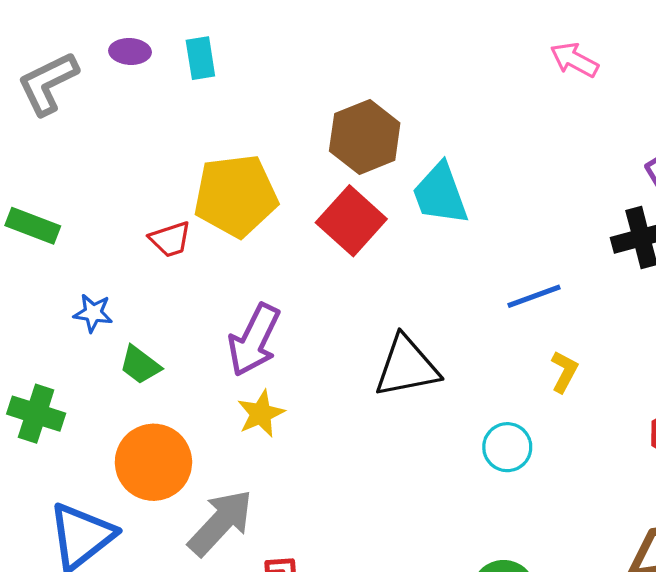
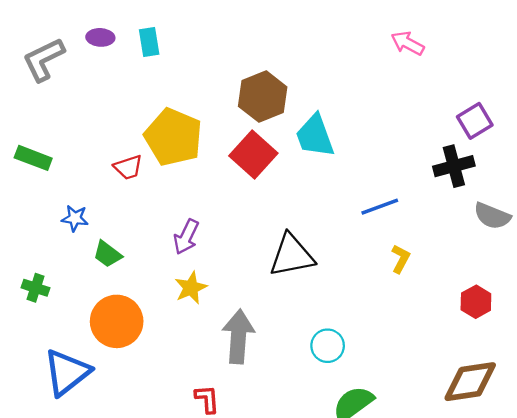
yellow pentagon: (236, 196) -> (173, 137), turned 30
purple arrow: (254, 340) -> (186, 237), size x0.7
green cross: (36, 414) -> (35, 288), size x0.7
cyan circle: (507, 447) -> (328, 346), moved
gray arrow: (221, 523) -> (238, 336), moved, turned -39

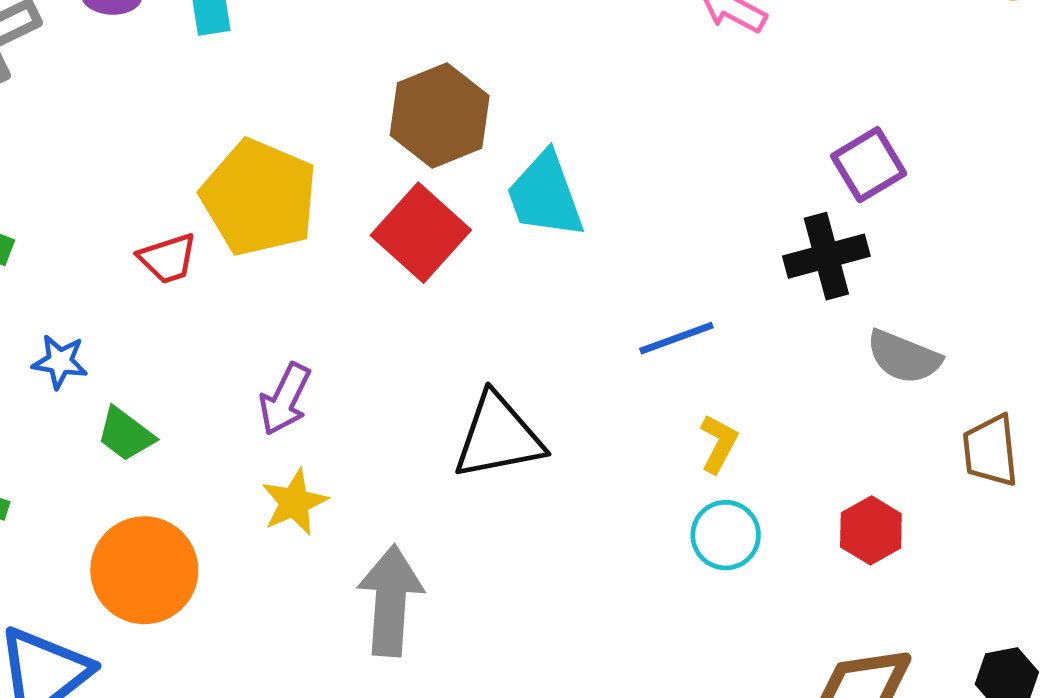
cyan circle: (328, 346) -> (726, 535), moved

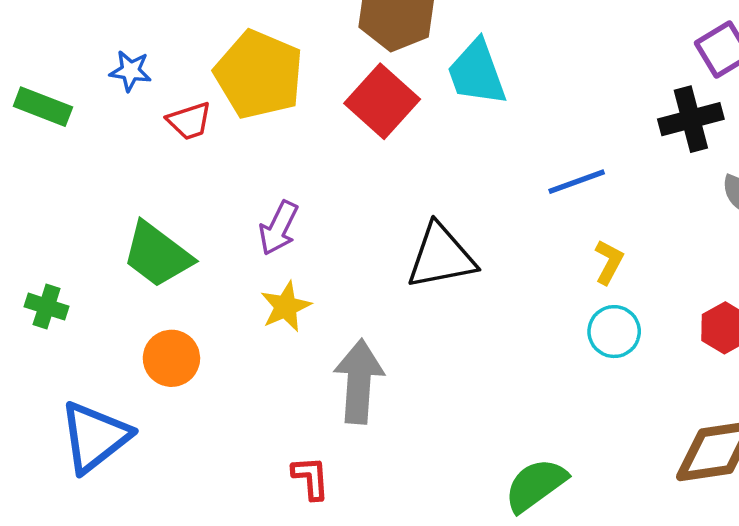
blue star: (60, 362) -> (130, 71), moved
green trapezoid: (126, 434) -> (157, 255), size x1.6
orange circle: (144, 570) -> (171, 358), size x0.7

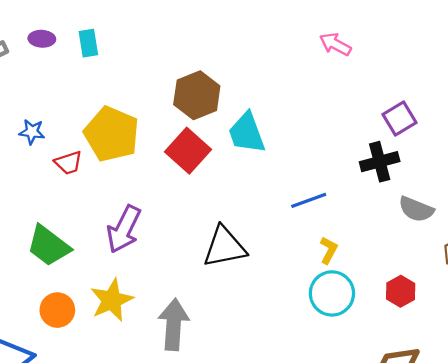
purple arrow: (279, 228) -> (124, 229), size x1.4
yellow star: (286, 307) -> (112, 300), moved, size x1.4
cyan circle: (614, 332) -> (332, 293), size x1.4

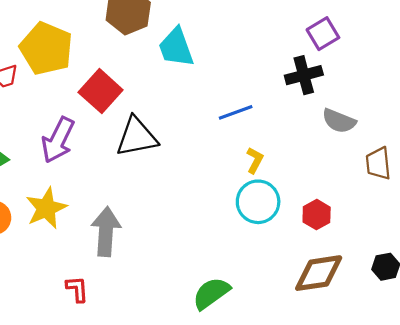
red square: (188, 151) -> (101, 91), moved
black triangle: (225, 247) -> (137, 137), moved
red hexagon: (401, 291) -> (317, 215), moved

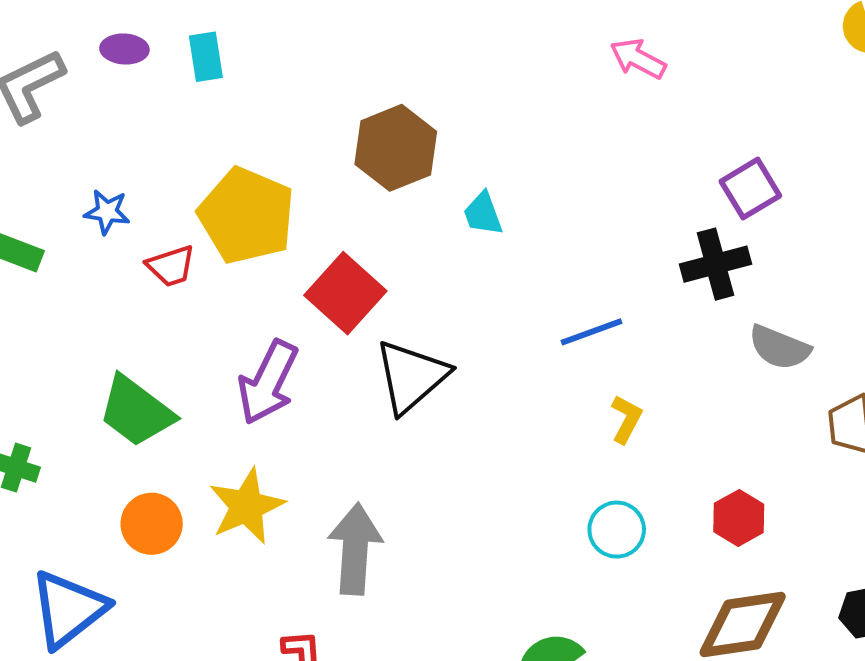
cyan trapezoid: (176, 47) -> (483, 214), size x0.6
black triangle: (137, 137) -> (411, 376), turned -30
cyan circle: (258, 202) -> (617, 530), moved, size x0.7

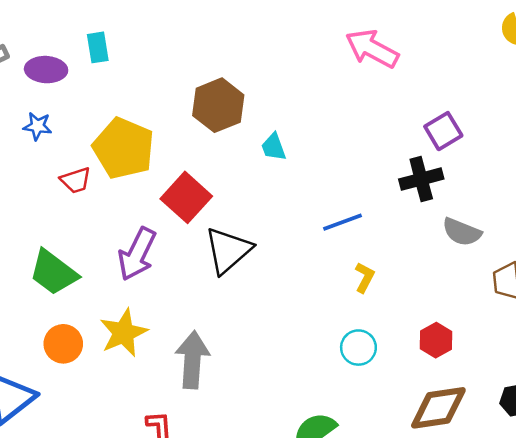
purple ellipse: (124, 49) -> (46, 70), moved, size x1.4
pink arrow: (638, 59) -> (372, 49), size x1.5
blue star: (107, 212) -> (37, 126), moved

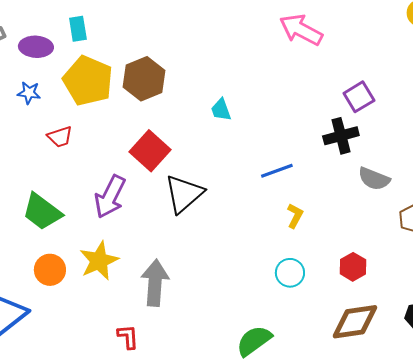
brown hexagon: (218, 105) -> (144, 79), moved
yellow pentagon: (124, 148) -> (88, 81), moved

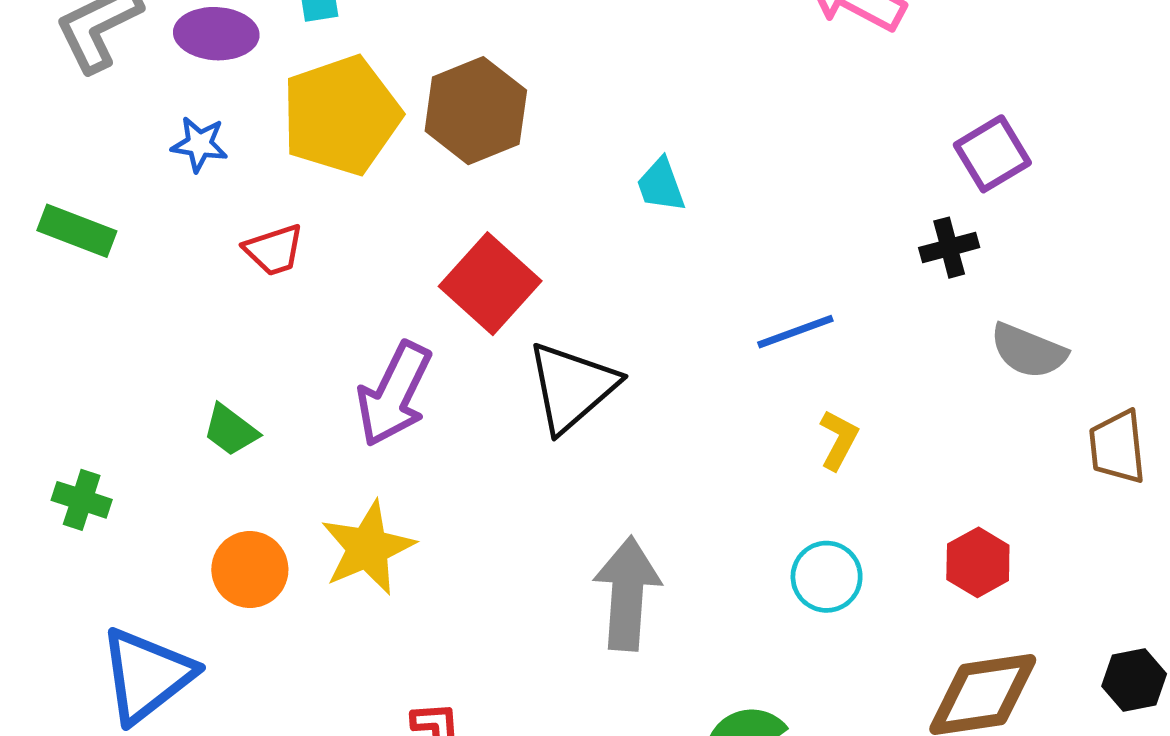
yellow pentagon: (88, 81) -> (341, 115), turned 30
black cross: (341, 136) -> (949, 248), size x0.7
green trapezoid: (42, 212) -> (231, 430), size x0.6
gray arrow: (155, 283) -> (627, 594), moved

